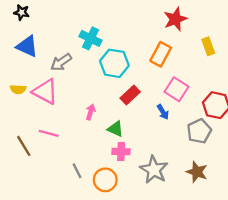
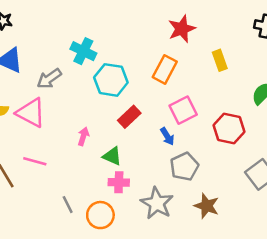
pink square: (177, 89) -> (183, 110), turned 30
gray pentagon: (199, 131) -> (184, 167), moved

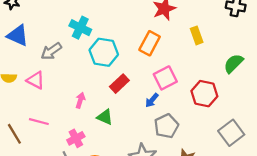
pink triangle: (31, 113) -> (36, 80), size x0.7
blue arrow: (167, 136) -> (152, 100), turned 72
pink cross: (119, 182) -> (76, 138), moved, turned -30

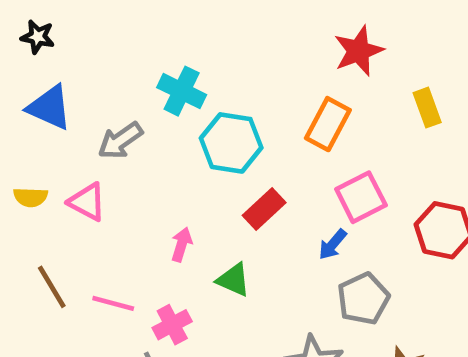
pink line: (39, 122) -> (113, 303), moved
brown line: (14, 134) -> (52, 287), moved

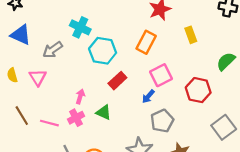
yellow semicircle: (31, 197) -> (12, 75), turned 72
pink triangle: (87, 202) -> (38, 77), turned 30
pink cross: (172, 325) -> (76, 118), moved

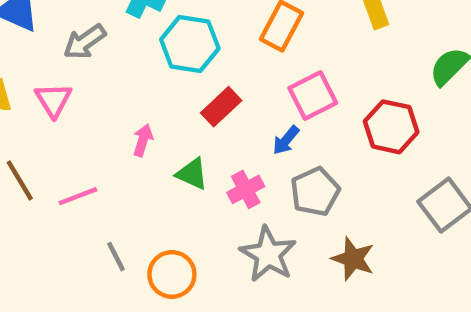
pink cross: (76, 118) -> (246, 189), moved
pink line: (49, 123) -> (78, 196), turned -36

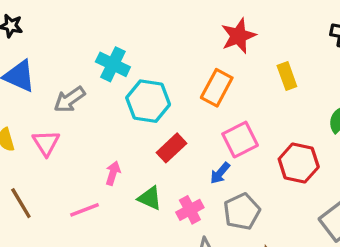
pink line: (78, 196) -> (85, 210), moved

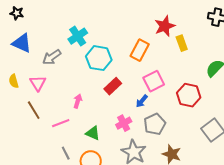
red star: (238, 36) -> (165, 26), moved
cyan cross: (113, 64) -> (78, 36), turned 30
green triangle: (150, 198) -> (93, 133), moved
brown line: (21, 203) -> (34, 110), moved

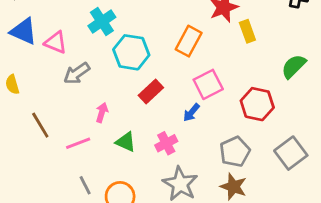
gray arrow: (52, 57) -> (77, 73), moved
pink triangle: (38, 83) -> (56, 42), moved, turned -36
gray pentagon: (155, 124) -> (235, 152), moved
green triangle: (93, 133) -> (126, 142), moved

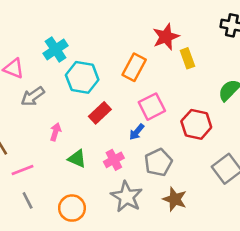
pink line: (78, 143) -> (23, 170), moved
gray pentagon: (235, 152) -> (158, 162), moved
gray line: (85, 185) -> (28, 200), moved

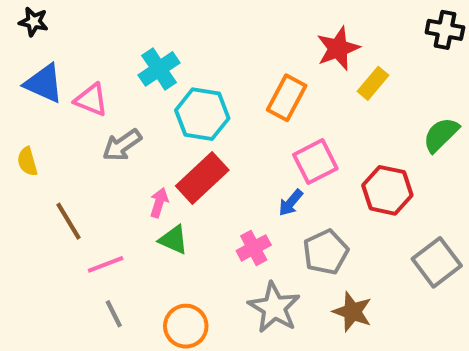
yellow rectangle: (187, 58) -> (373, 83), turned 60
red rectangle: (100, 113) -> (202, 178), moved, size x1.4
green triangle: (77, 159) -> (173, 240), moved

